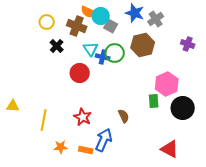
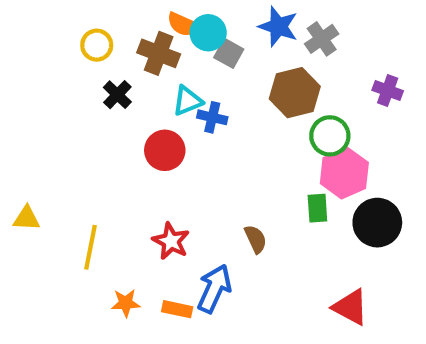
cyan triangle: (91, 49) -> (187, 101), turned 42
green circle: (115, 53) -> (330, 136), moved

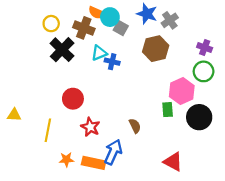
black cross: (117, 95) -> (62, 50), size x1.6
green circle: (330, 136) -> (204, 71), moved
red circle: (165, 150) -> (73, 99), moved
red triangle: (350, 307) -> (173, 162), moved
orange rectangle: (177, 309) -> (94, 163), size x1.5

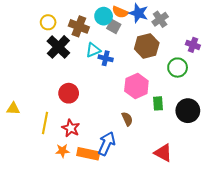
orange semicircle: (97, 13) -> (120, 12), moved
green circle: (204, 71) -> (178, 68), moved
pink hexagon: (182, 91) -> (136, 86), moved
red star: (90, 127) -> (71, 128), moved

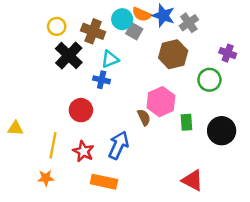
blue cross: (106, 58) -> (102, 80), moved
brown semicircle: (127, 119) -> (144, 117), moved
blue arrow: (107, 144) -> (118, 145), moved
orange star: (62, 151) -> (46, 178), moved

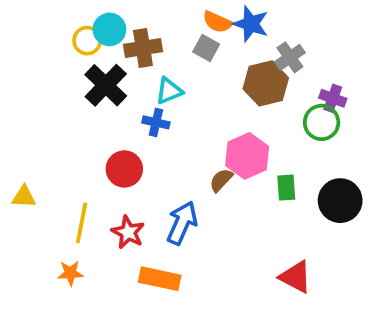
cyan circle: (122, 19) -> (109, 29), moved
gray cross: (189, 23) -> (290, 57), moved
brown cross: (93, 31) -> (143, 48), turned -30
purple cross: (228, 53) -> (333, 98), moved
brown semicircle: (144, 117) -> (221, 180), turned -112

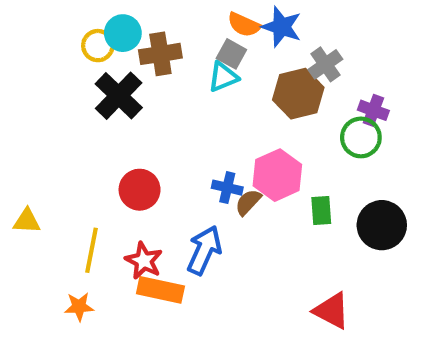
cyan triangle: (169, 91) -> (223, 77), moved
blue cross: (156, 122) -> (227, 188), moved
orange rectangle: (160, 279) -> (160, 290), moved

